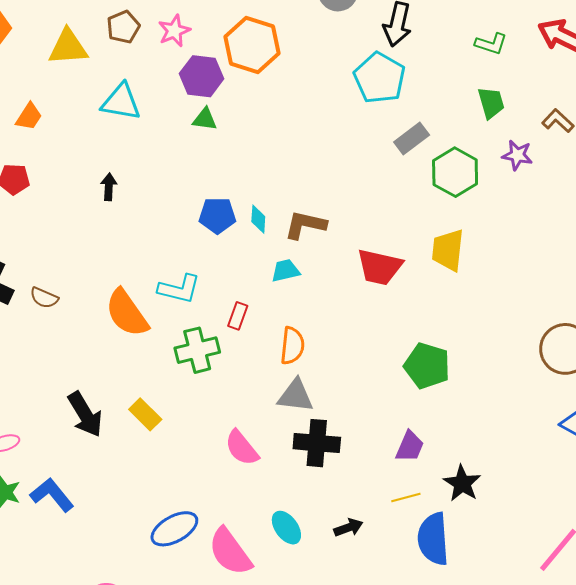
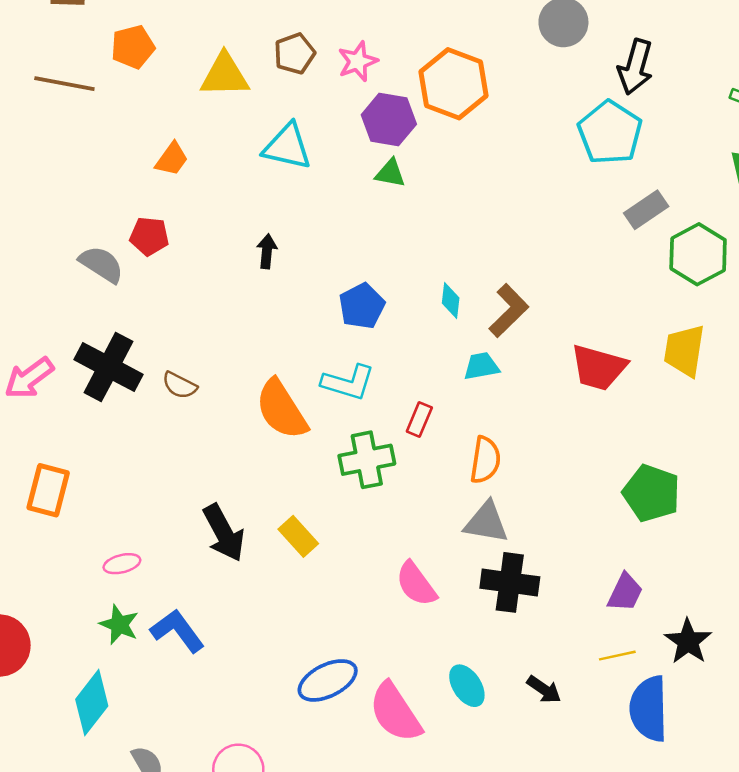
blue pentagon: (217, 215) -> (362, 306), moved, turned -30
brown L-shape: (305, 225) -> (509, 311), turned 120
black arrow: (348, 528) -> (544, 689), turned 52

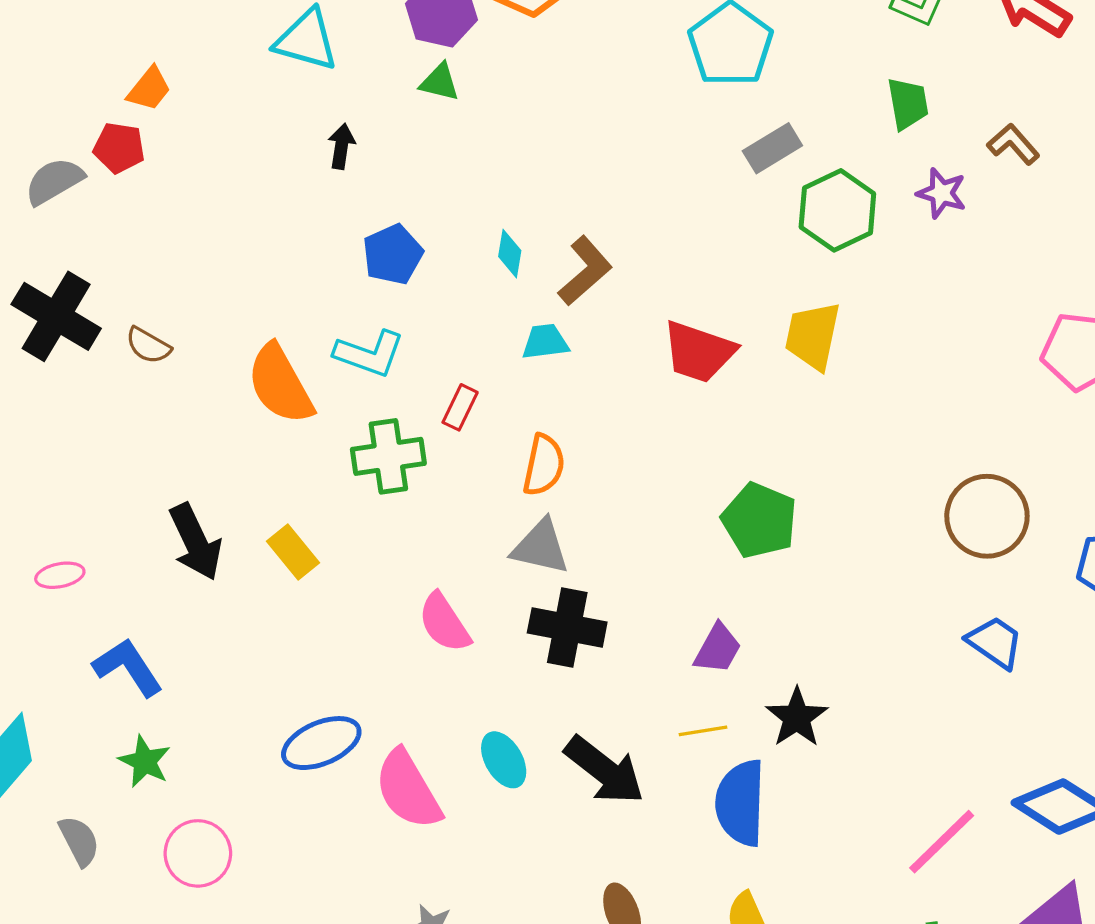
orange trapezoid: (172, 159) -> (149, 89), moved
black arrow: (267, 251) -> (341, 146), moved
gray semicircle: (101, 264) -> (54, 181), turned -66
green star: (119, 625) -> (145, 761), moved
black arrow: (544, 689) -> (604, 770), size x1.8

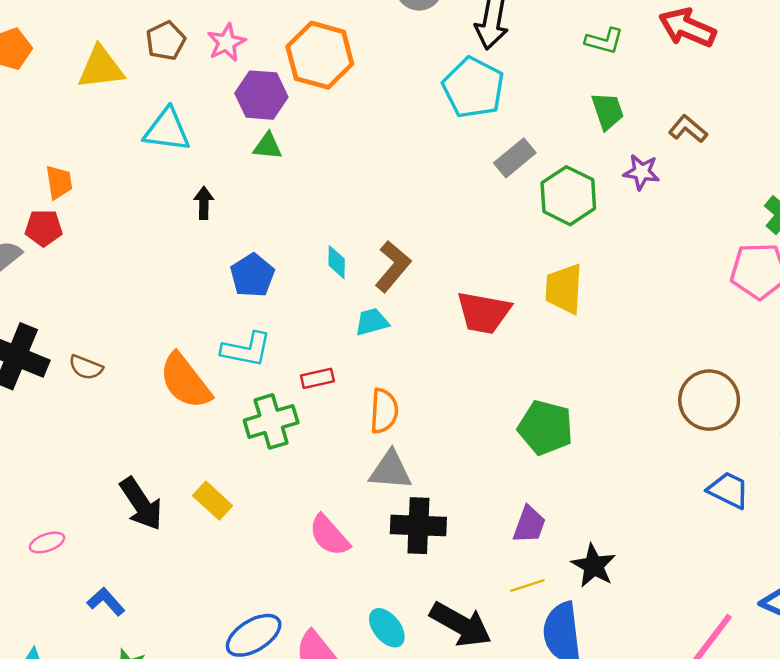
orange trapezoid: (149, 89) -> (59, 182), turned -39
red rectangle: (460, 407) -> (317, 378), turned 60
blue L-shape: (128, 667) -> (106, 602), size x0.7

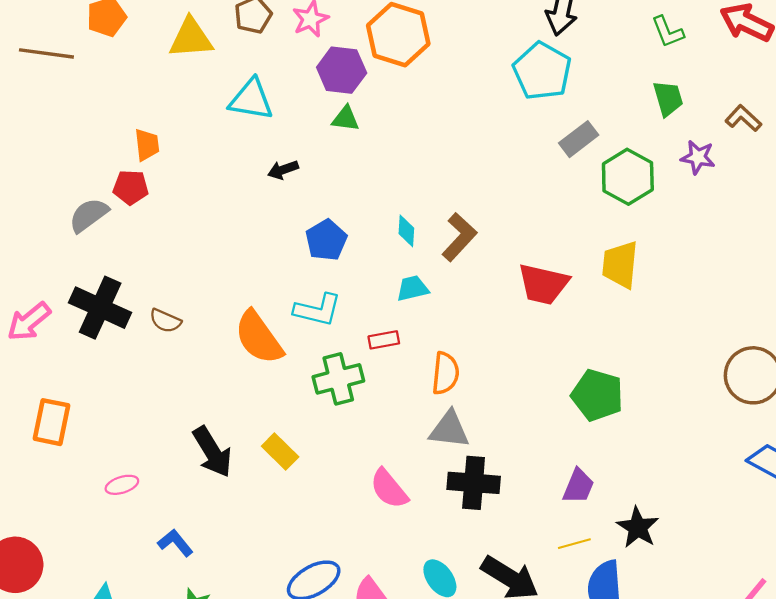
green L-shape: (604, 41) -> (668, 32), turned 51
black arrow: (204, 203) -> (283, 170), turned -112
cyan trapezoid: (372, 322) -> (412, 288), moved

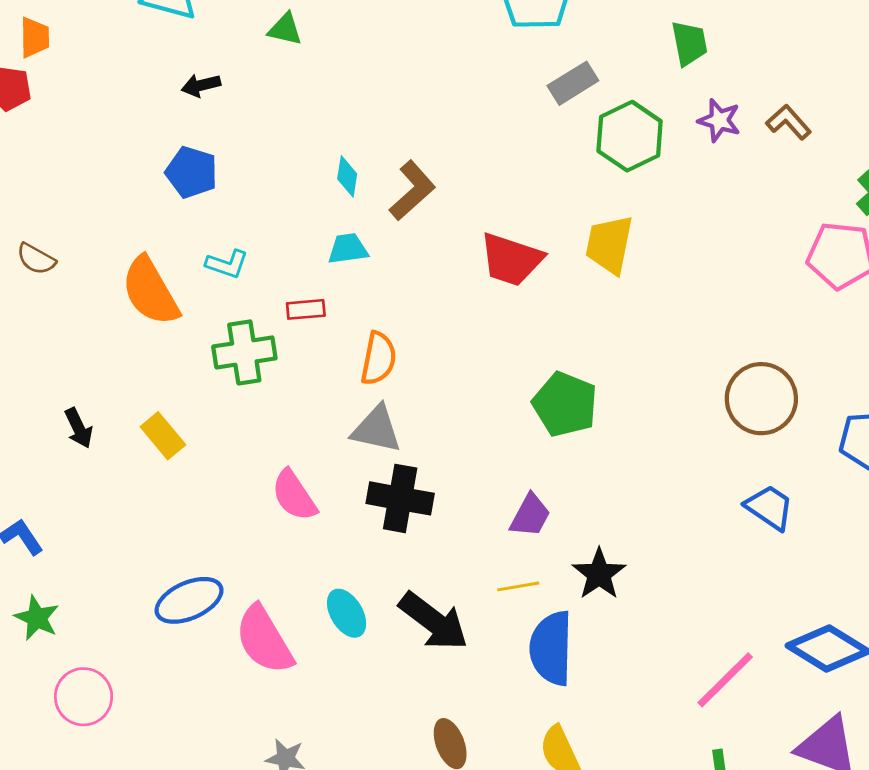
brown L-shape: (743, 118) -> (789, 122), moved
blue pentagon: (326, 240) -> (192, 172), moved, turned -30
cyan L-shape: (318, 310) -> (227, 264), size x0.7
black arrow: (212, 452) -> (79, 428), size x0.6

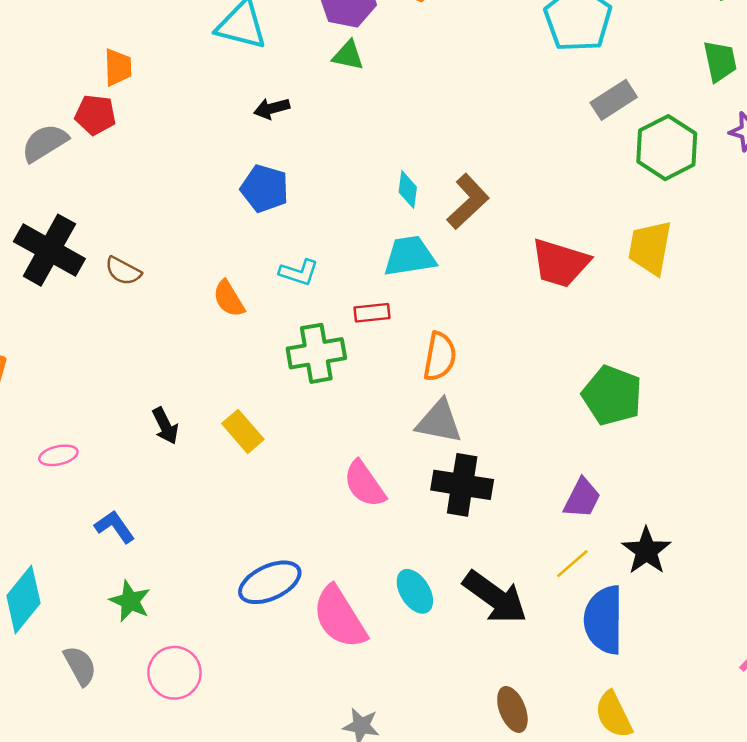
cyan trapezoid: (348, 249) -> (410, 256), size x1.4
orange semicircle: (150, 291) -> (229, 299), size x0.6
yellow line: (518, 586) -> (572, 564), turned -30

